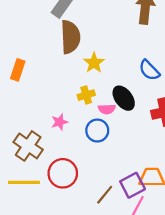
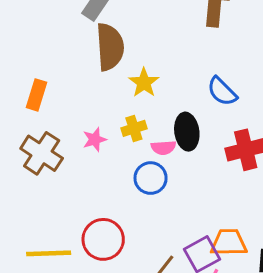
black ellipse: (124, 98) -> (187, 132), turned 30
pink star: (59, 122) -> (95, 140), moved
brown cross: (28, 146) -> (42, 153), moved

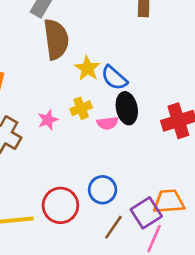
blue semicircle: (222, 91) -> (114, 78), moved
blue circle: (151, 178) -> (103, 190), moved

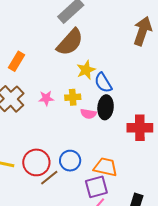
brown semicircle: (56, 39) -> (70, 42), turned 32
orange trapezoid: (169, 201) -> (106, 167), moved
brown line: (113, 227) -> (49, 178), moved

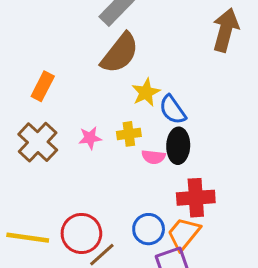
red cross: (140, 128) -> (196, 198), moved
blue circle: (70, 161) -> (149, 229), moved
orange trapezoid: (106, 167) -> (184, 234), turned -60

